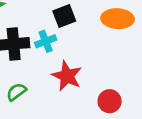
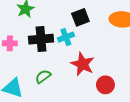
red circle: (110, 101) -> (105, 85), moved

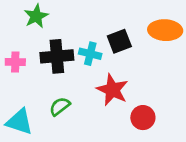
black square: (80, 17) -> (119, 41), moved
cyan cross: (66, 37) -> (90, 54), turned 35

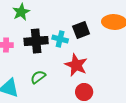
red circle: (143, 118) -> (84, 92), moved

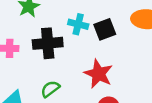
cyan cross: (60, 39) -> (78, 24), moved

